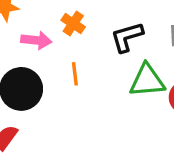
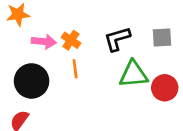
orange cross: (73, 24) -> (71, 40), moved

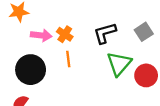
gray square: (162, 37) -> (144, 32), turned -30
green triangle: (133, 74) -> (119, 64), turned -44

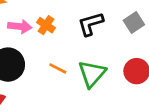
orange line: (68, 59) -> (58, 68), moved, turned -56
green triangle: (119, 64) -> (92, 74), moved

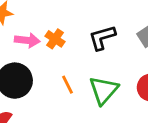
orange line: (58, 68) -> (67, 85), turned 36

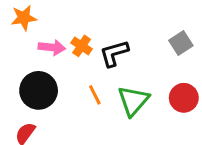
black L-shape: (102, 37) -> (114, 53), moved

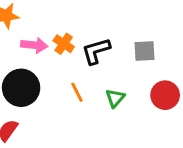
gray square: (181, 43) -> (145, 51), moved, turned 30
green triangle: (133, 101) -> (115, 98), size x0.6

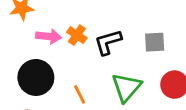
orange line: (77, 92) -> (80, 94), moved
green triangle: (115, 98) -> (126, 87), size x1.6

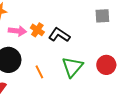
black L-shape: (108, 42) -> (59, 35), turned 50
gray square: (155, 42) -> (102, 16), moved

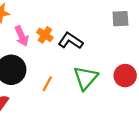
pink arrow: (17, 31) -> (22, 36), turned 60
orange line: (39, 72) -> (47, 84), turned 56

